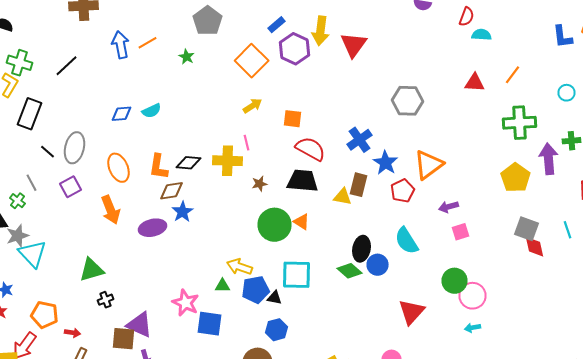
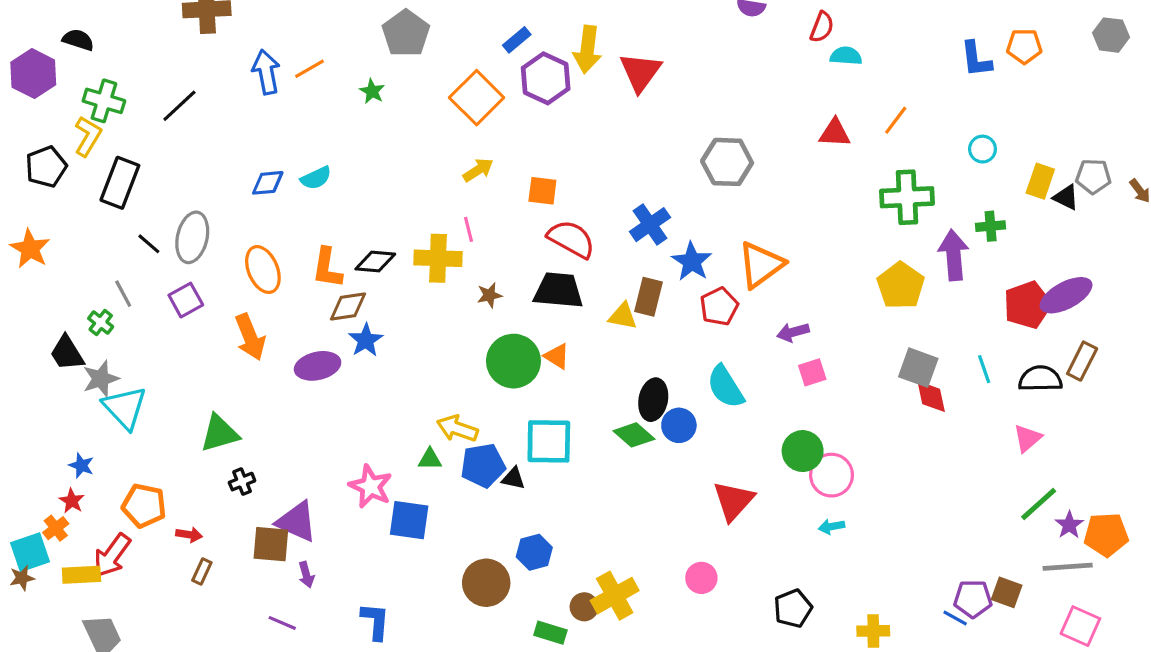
blue hexagon: (276, 330) -> (534, 552), moved

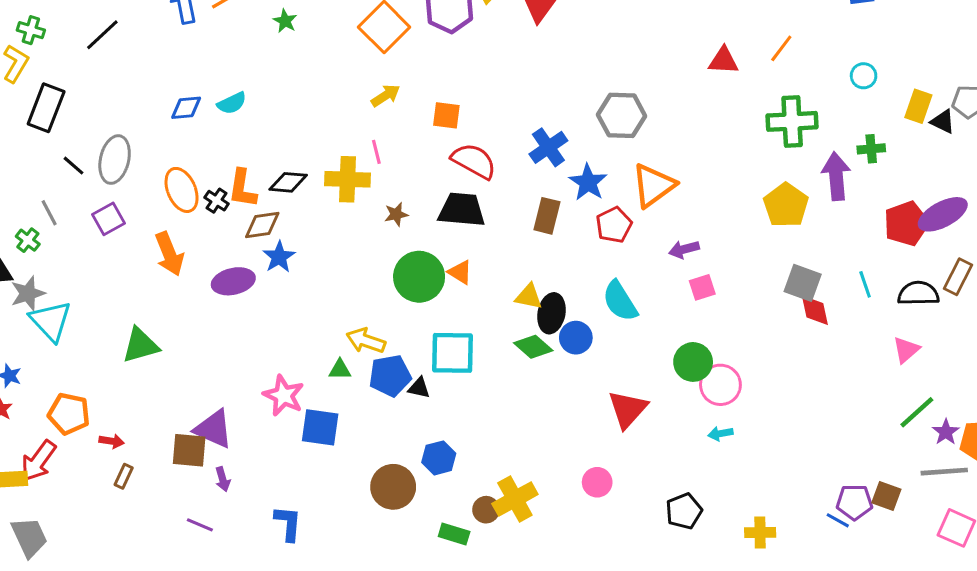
green cross: (104, 101) -> (31, 30), size x0.7
gray hexagon: (727, 162) -> (622, 115), moved
yellow triangle: (623, 316) -> (529, 297), moved
black cross: (242, 482) -> (217, 201), moved, turned -35

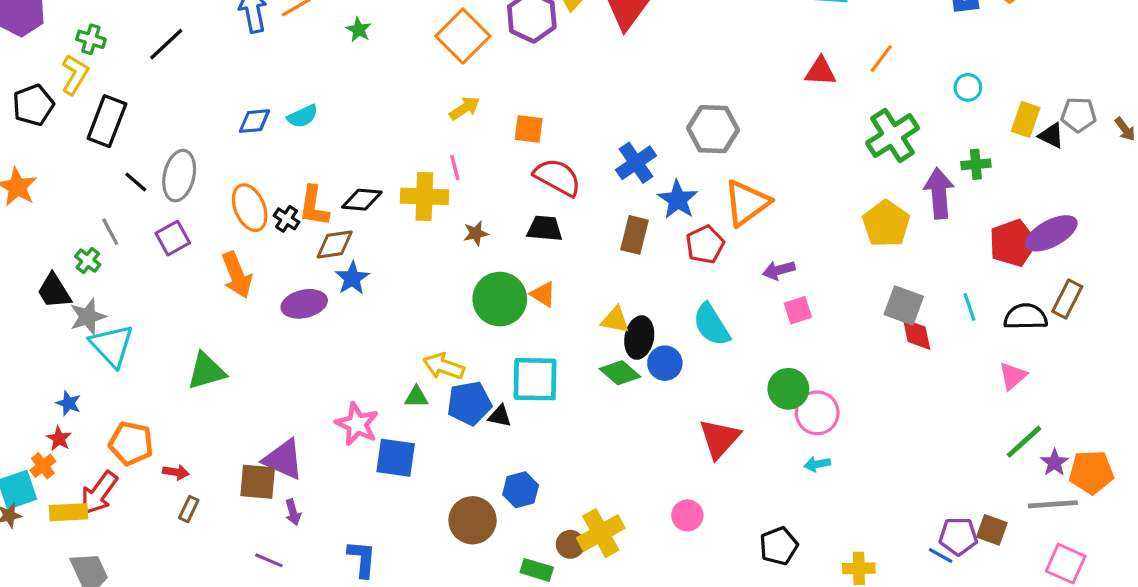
green cross: (792, 121) -> (893, 136), turned -30
black trapezoid: (462, 210) -> (545, 228), size x0.7

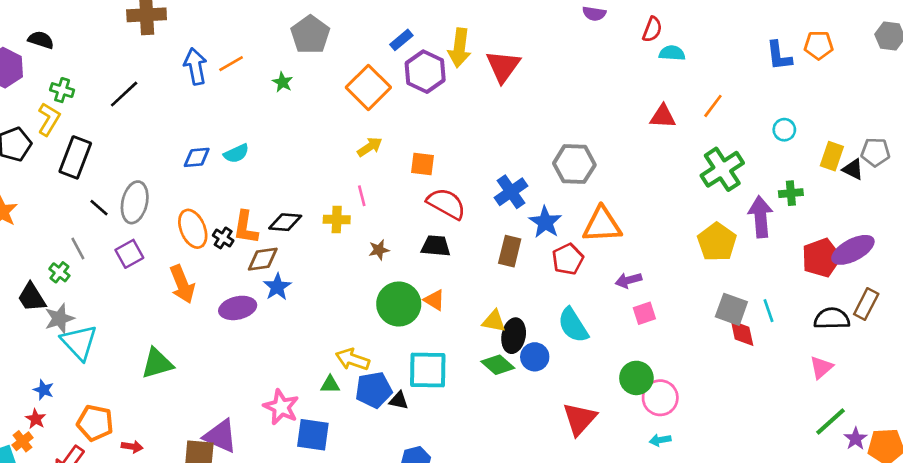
yellow cross: (424, 196) -> (337, 219), size x0.7
orange triangle: (747, 203) -> (602, 225), turned 33
cyan line: (969, 307) -> (768, 311), moved

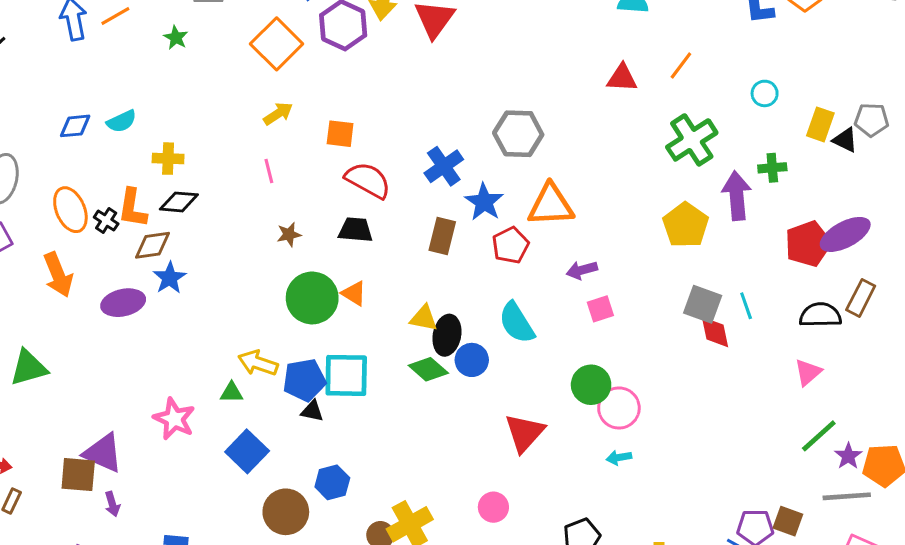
yellow cross: (337, 219) -> (168, 159), moved
blue pentagon: (374, 390) -> (304, 380), moved
blue square: (313, 435) -> (247, 451), moved, turned 36

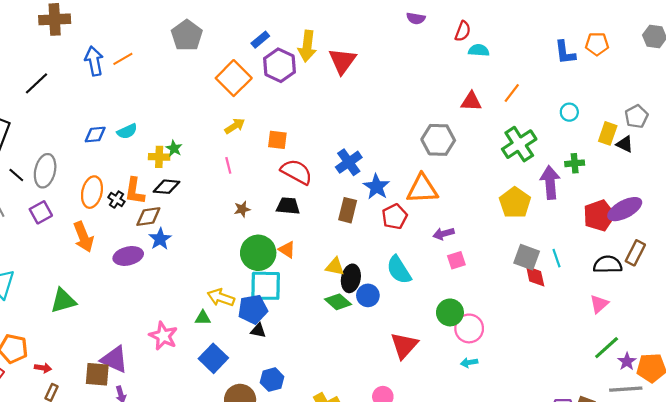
green star: (176, 38) -> (174, 148), moved
gray pentagon: (872, 120) -> (636, 116), moved, turned -30
gray hexagon: (518, 134) -> (438, 140), moved
orange ellipse: (70, 210) -> (92, 192), turned 36
cyan square: (346, 375) -> (266, 286), moved

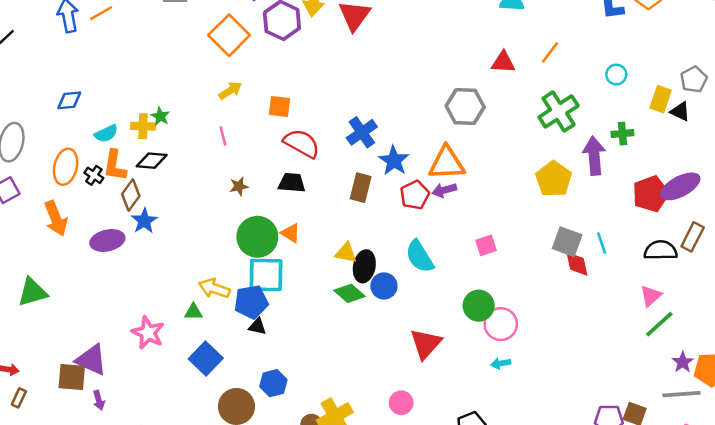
cyan semicircle: (127, 131) -> (106, 134), moved
brown diamond: (148, 217) -> (131, 195), turned -45
purple arrow: (444, 234) -> (444, 190), moved
green line: (607, 348) -> (659, 324), moved

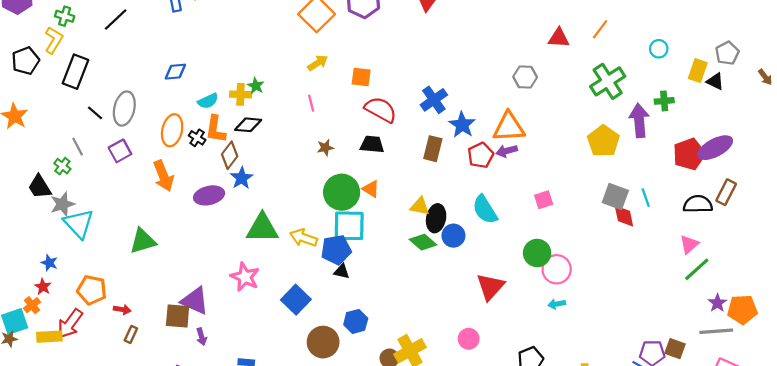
gray hexagon: (465, 106) -> (525, 77), size x0.7
green triangle: (193, 312) -> (262, 228), moved, size x2.0

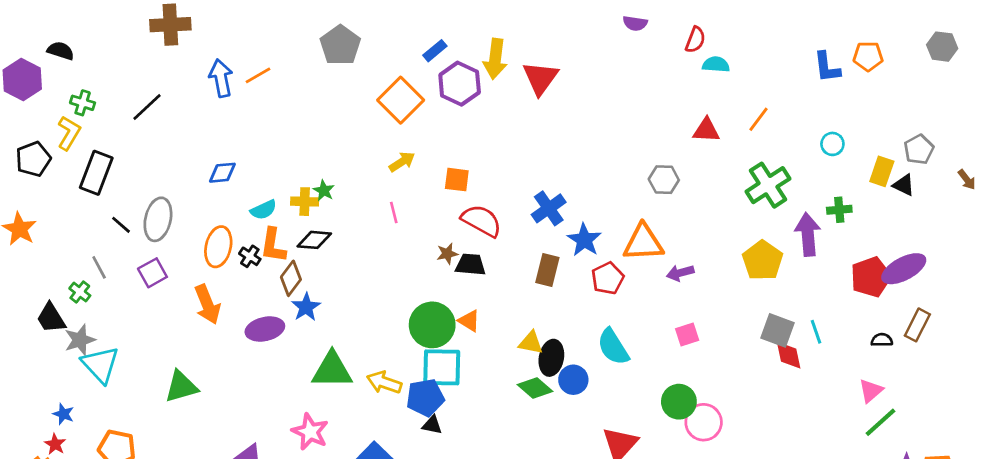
brown star: (325, 148) -> (447, 254), moved
purple arrow: (507, 151) -> (680, 273), moved
black semicircle: (698, 204) -> (882, 340), size x0.6

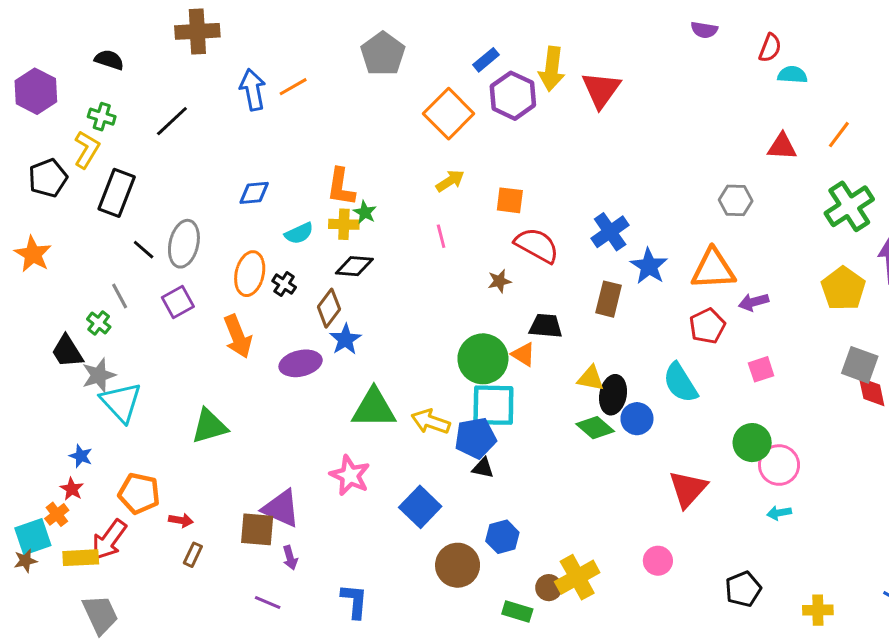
black semicircle: (61, 51) -> (109, 60), moved
orange L-shape: (273, 245) -> (341, 187), moved
black trapezoid: (471, 265) -> (546, 326), moved
red pentagon: (608, 278) -> (707, 326), moved

